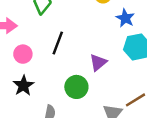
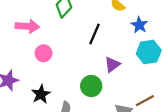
black line: (58, 43) -> (94, 34), moved
black star: (23, 85) -> (41, 94), moved

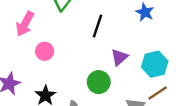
pink arrow: (27, 26) -> (25, 24), turned 120
cyan hexagon: (149, 52) -> (155, 64), moved

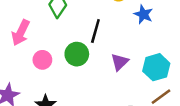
green circle: (99, 82) -> (77, 54), moved

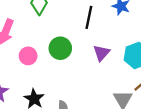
black line: (95, 31) -> (89, 17), moved

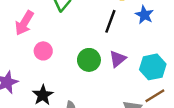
green circle: (60, 48) -> (89, 60), moved

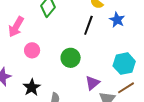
purple triangle: (118, 59) -> (92, 83), moved

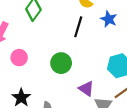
purple triangle: (92, 83) -> (86, 89), turned -42

